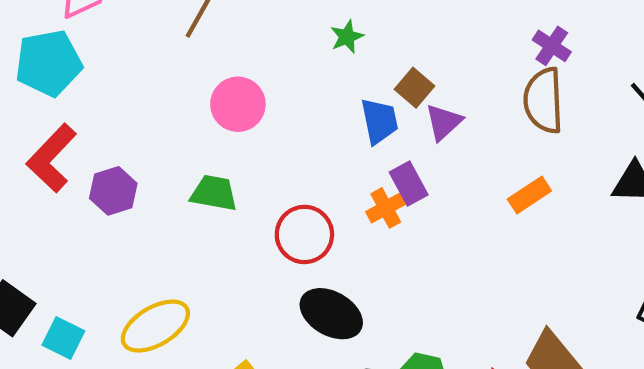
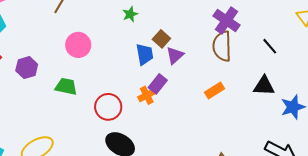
purple cross: (552, 46) -> (226, 21), size x1.5
purple rectangle: (409, 183) -> (158, 84), turned 66
purple hexagon: (113, 191) -> (27, 68), moved

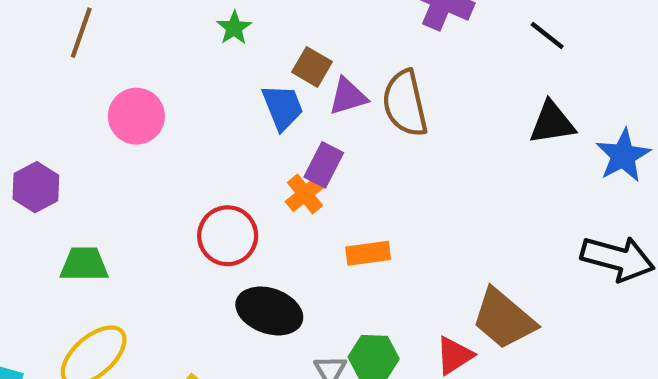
brown semicircle: (222, 46) -> (405, 103), moved
purple triangle: (175, 55) -> (348, 96), turned 36
green trapezoid: (66, 86) -> (84, 264), moved
orange rectangle: (215, 91) -> (368, 253), moved, turned 36

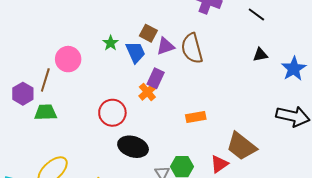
green star: (234, 28) -> (111, 43), moved
brown line: (81, 33) -> (45, 80), moved
black triangle: (552, 123) -> (260, 55), size x0.7
orange rectangle: (368, 253) -> (196, 117), moved
green trapezoid: (84, 264) -> (46, 112), moved

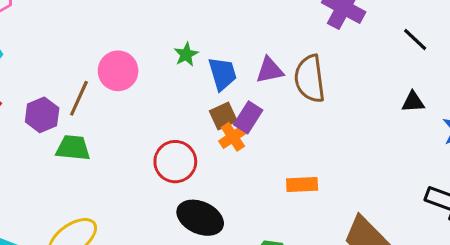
brown square: (148, 33) -> (223, 116), moved, turned 30

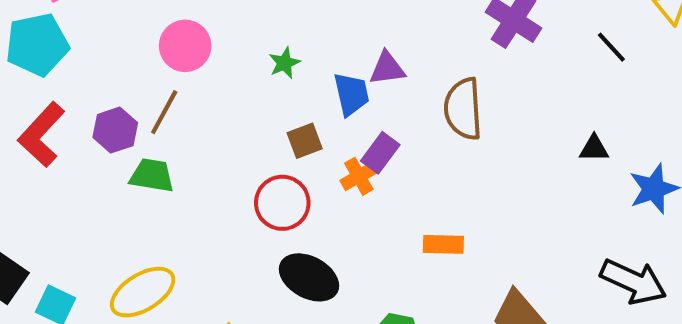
black line: (415, 40) -> (611, 47), moved
green star: (186, 54) -> (284, 63), moved
purple triangle: (270, 70) -> (387, 68), moved
pink circle: (118, 71) -> (185, 46), moved
brown square: (223, 116) -> (305, 141), moved

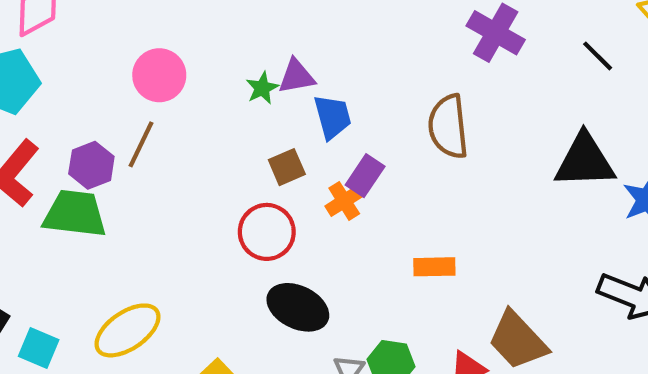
purple triangle: (387, 68) -> (296, 76), moved
black triangle: (594, 148) -> (585, 161), size x2.0
green trapezoid: (152, 175) -> (75, 214), moved, size x1.4

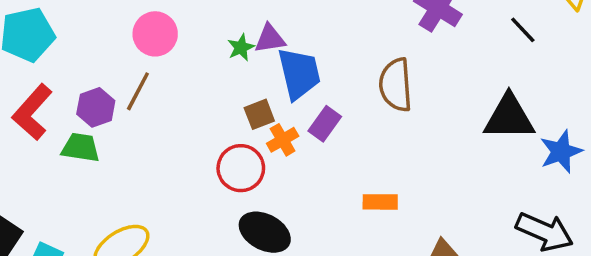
blue trapezoid: (333, 117) -> (299, 74), size x1.4
orange cross: (344, 201) -> (283, 140), moved
green trapezoid: (75, 214) -> (81, 148), size x0.7

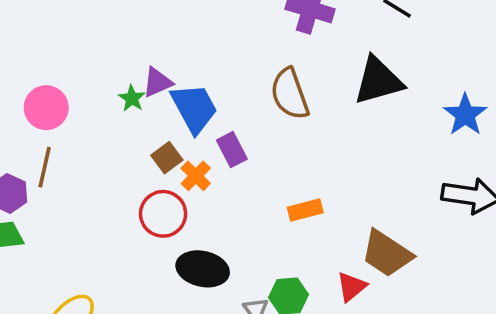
black triangle: (509, 117) -> (378, 81), moved
purple rectangle: (325, 124) -> (232, 150), turned -48

